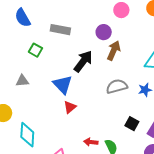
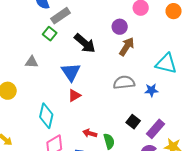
gray rectangle: (60, 30) -> (60, 16), moved, turned -54
black arrow: (83, 61) -> (85, 43), moved, turned 85
cyan diamond: (27, 135) -> (46, 116), moved

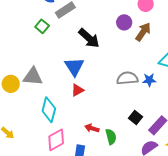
green square: (50, 34) -> (42, 26), moved
brown arrow: (127, 47) -> (143, 32), moved
gray triangle: (32, 62) -> (33, 77), moved, size x1.5
blue star: (151, 90) -> (149, 80), moved

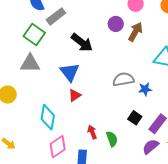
green square: (42, 26) -> (34, 35), size x1.5
gray triangle: (33, 77) -> (30, 63), moved
blue star: (149, 80) -> (145, 89), moved
red arrow: (92, 128) -> (92, 132), turned 56

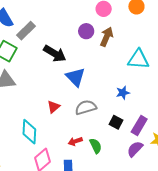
blue triangle: (70, 72) -> (76, 77), moved
gray semicircle: (123, 79) -> (86, 107), moved
red arrow: (92, 132) -> (75, 141), turned -80

